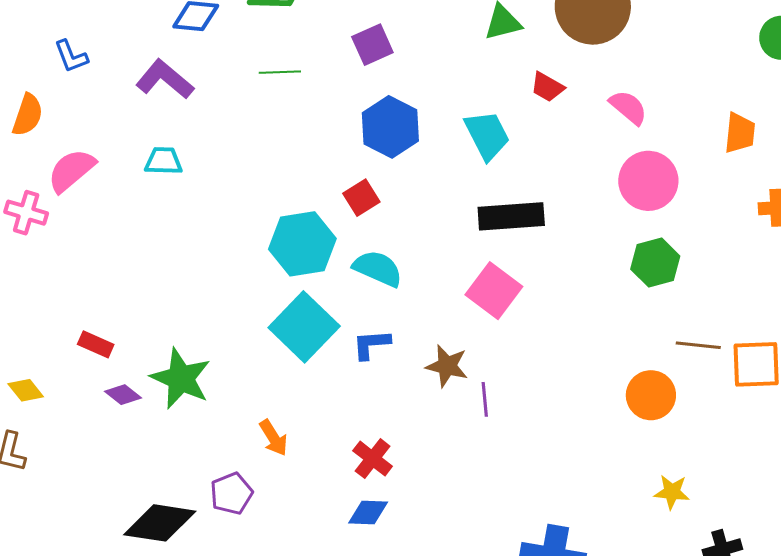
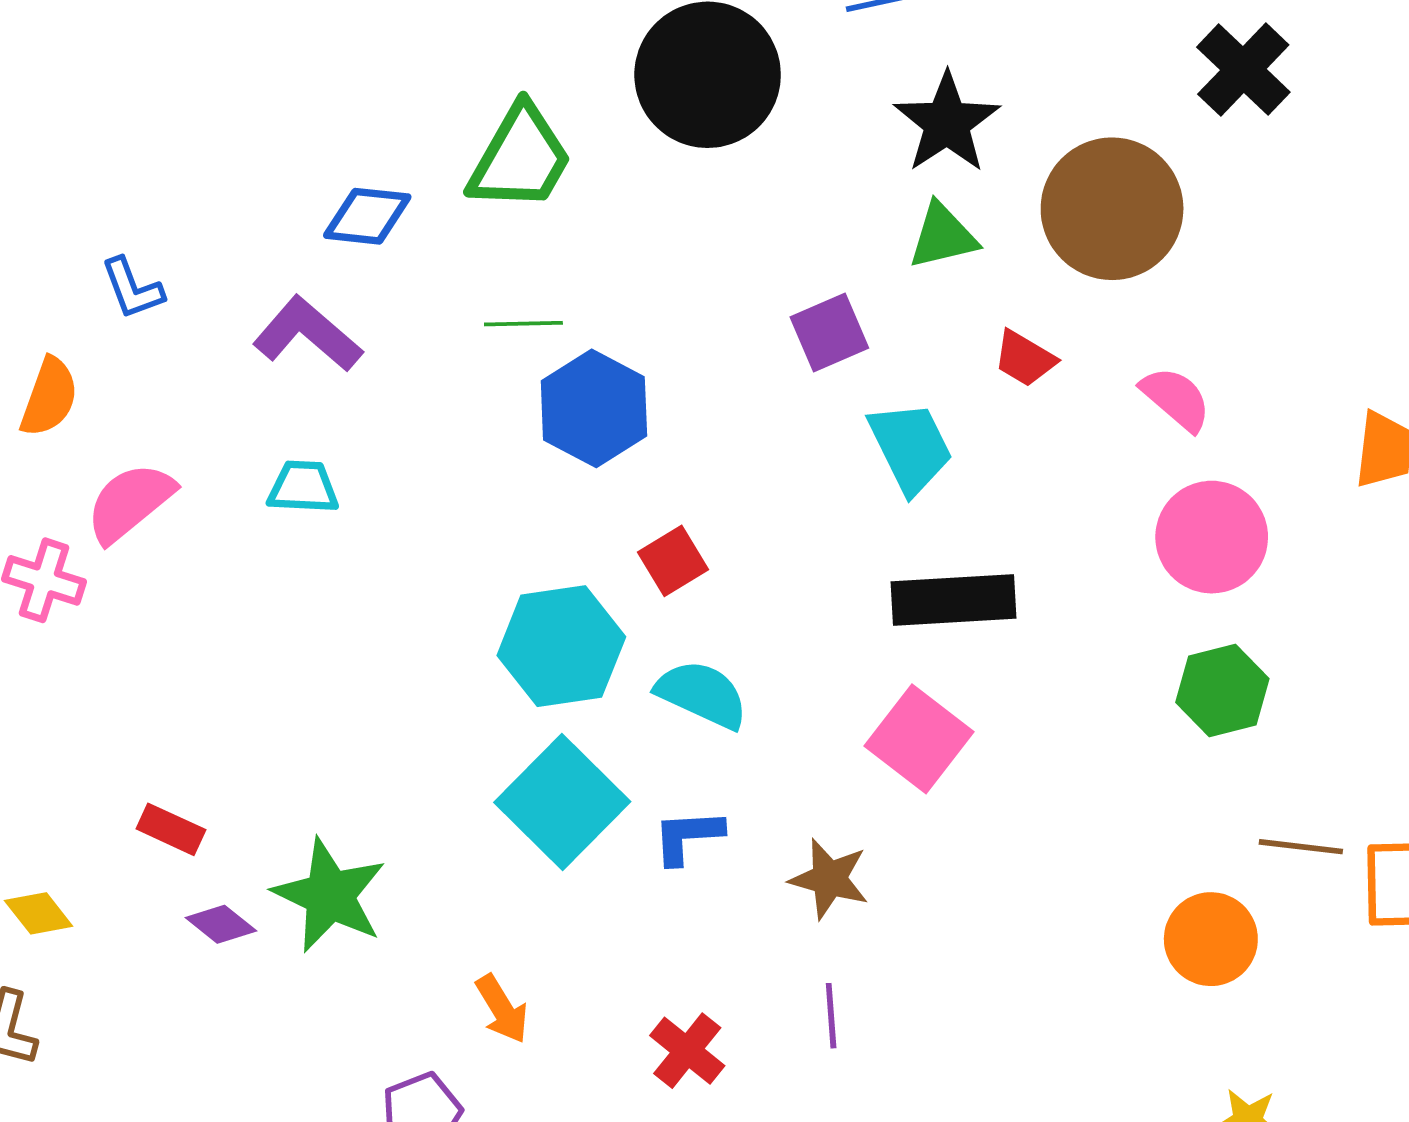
purple square: (372, 45) -> (829, 332), moved
blue hexagon: (390, 127) -> (594, 408), moved
purple line: (485, 399) -> (831, 1016), moved

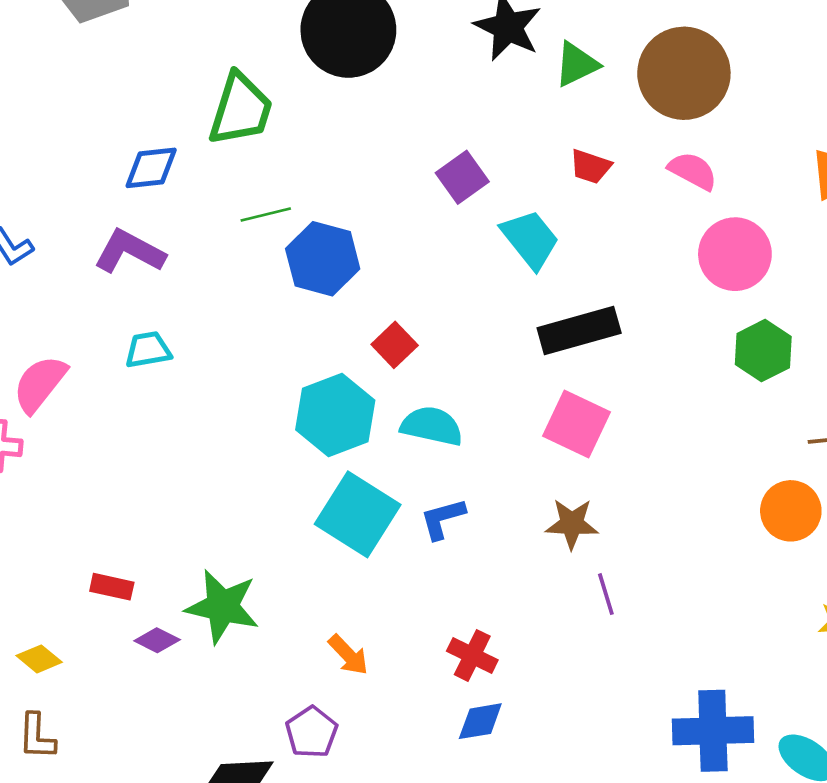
brown circle: (1112, 209) -> (684, 73), moved
green triangle: (943, 236) -> (577, 64), moved
brown star: (829, 879) -> (572, 524), moved
purple line: (831, 1016) -> (606, 594), moved

